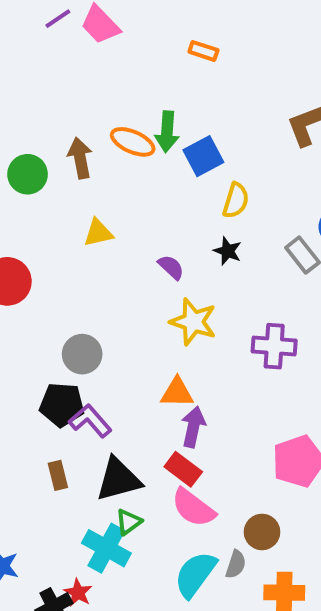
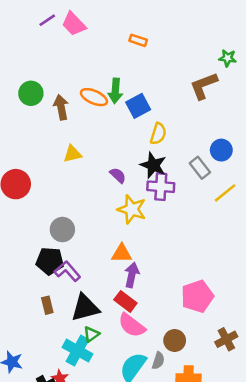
green circle: (28, 174) -> (31, 93), moved
black star: (228, 251) -> (153, 165), size x1.5
purple cross: (274, 346) -> (161, 187), moved

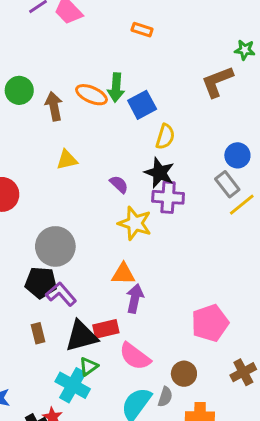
gray rectangle: (200, 168) -> (227, 184), moved
gray circle: (62, 230) -> (55, 246), size x1.4
red rectangle: (125, 301) -> (106, 329), moved, turned -50

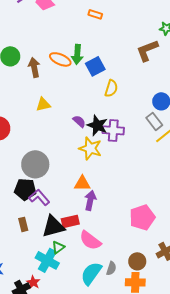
black star: (159, 173) -> (97, 125), moved
brown circle: (184, 374) -> (137, 261), moved

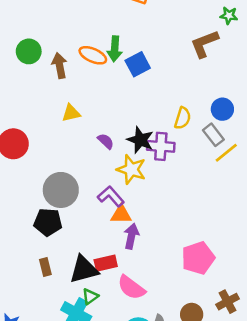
yellow semicircle: (111, 88) -> (183, 118), moved
purple semicircle: (79, 121) -> (106, 141), moved
purple L-shape: (39, 197) -> (111, 196), moved

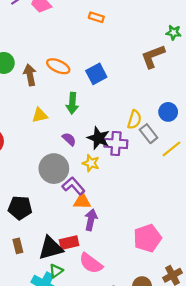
green arrow: (115, 49) -> (72, 103), moved
gray rectangle: (213, 135) -> (149, 134), moved
yellow star: (131, 169) -> (91, 163), size x0.7
gray circle: (61, 190) -> (54, 169), moved

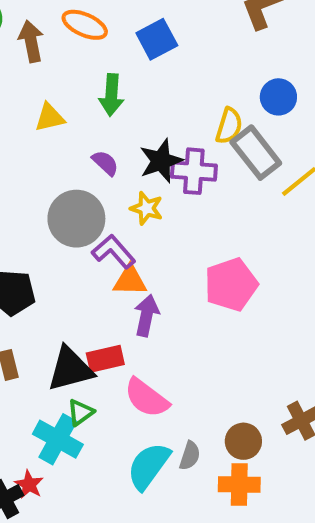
blue circle: (168, 112) -> (278, 97), moved
gray rectangle: (149, 134) -> (256, 153), size x1.4
black star: (98, 138) -> (161, 161), turned 30
pink pentagon: (147, 238) -> (231, 285), moved

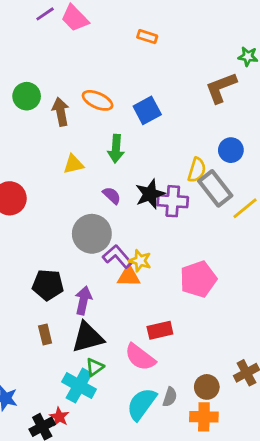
yellow star: (147, 208) -> (140, 261), moved
purple arrow: (147, 315) -> (83, 300), moved
red rectangle: (105, 359) -> (160, 330), moved

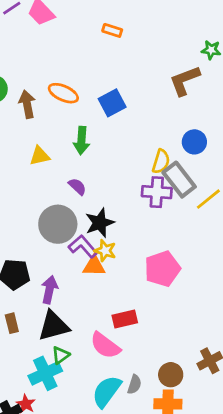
black star: (150, 194) -> (100, 223), moved
purple cross: (173, 201) -> (157, 192), moved
cyan cross: (79, 386) -> (45, 373), turned 36

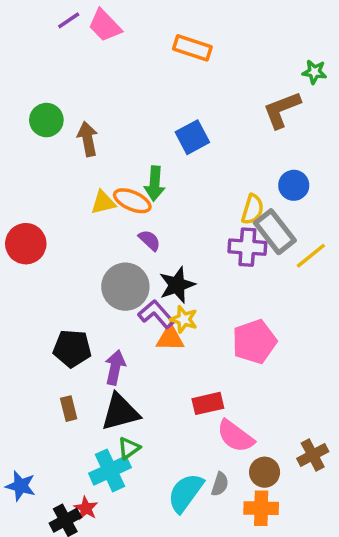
orange rectangle: (112, 30) -> (192, 48), size x1.5
orange ellipse: (63, 93) -> (132, 201), moved
pink semicircle: (105, 345) -> (235, 436), moved

